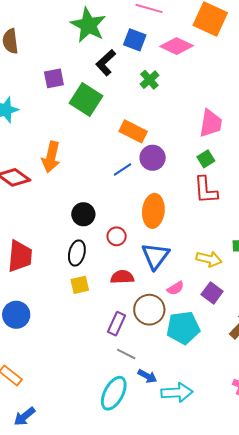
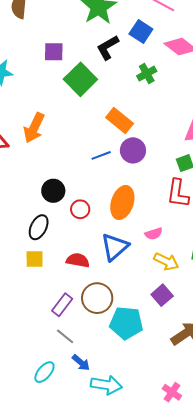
red circle: (117, 236) -> (80, 209), moved
pink semicircle: (175, 288) -> (154, 234), moved
cyan ellipse: (114, 393) -> (44, 372), size x0.7

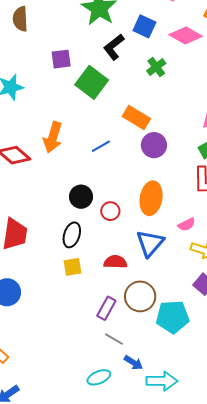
blue line: (101, 155) -> (101, 146), moved
cyan ellipse: (44, 372) -> (99, 377), turned 35

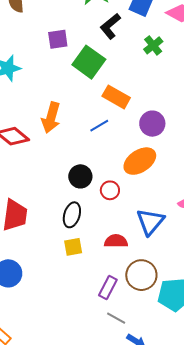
orange rectangle: (136, 118) -> (116, 97), moved
orange ellipse: (151, 198) -> (140, 161), moved, turned 48

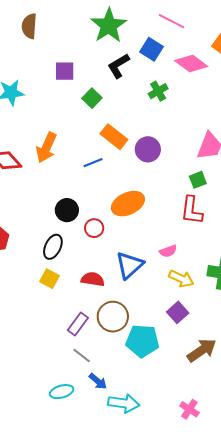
green square: (89, 62) -> (92, 98), size x0.6
purple circle: (152, 124) -> (148, 149), moved
yellow square: (73, 247) -> (50, 279), turned 30

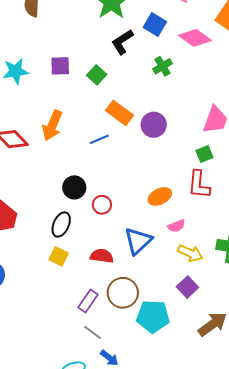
purple square: (65, 71) -> (60, 66), moved
orange ellipse: (128, 204) -> (160, 196), moved, size x0.7

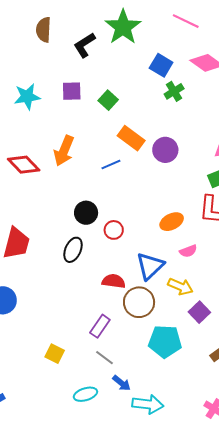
blue square: (155, 25) -> (161, 65), moved
black L-shape: (122, 42) -> (84, 45), moved
yellow arrow: (190, 253) -> (180, 287), moved
yellow square: (59, 256) -> (55, 354), moved
brown circle: (123, 293) -> (139, 302), moved

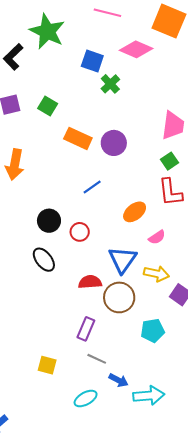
blue line: (111, 165) -> (92, 187), moved
black ellipse: (73, 250) -> (44, 260), turned -50
cyan pentagon: (165, 341) -> (153, 331), size x0.7

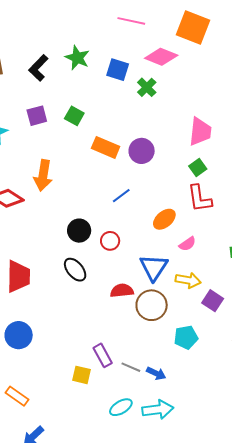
green star: (47, 31) -> (77, 58), moved, size x0.7
green cross: (110, 84) -> (147, 87), moved
purple rectangle: (86, 329) -> (103, 355), moved, turned -50
blue arrow: (119, 380) -> (156, 373), moved
cyan arrow: (149, 396) -> (158, 410), moved

